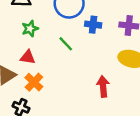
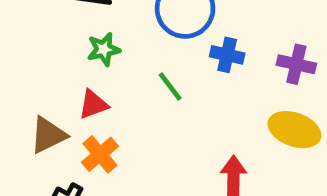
red triangle: (28, 57) -> (93, 104), turned -35

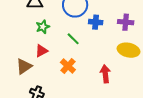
orange cross: (100, 154) -> (68, 66), moved

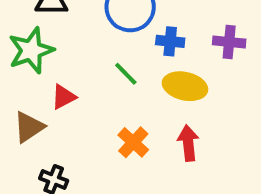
green star: (43, 27) -> (31, 50), moved, size x1.6
yellow ellipse: (129, 50) -> (185, 86), moved
orange cross: (68, 66) -> (133, 142), moved

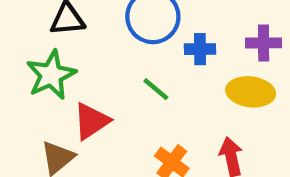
yellow ellipse: (185, 86) -> (251, 92), moved
red triangle: (63, 97) -> (91, 121), size x1.4

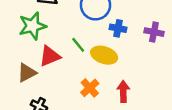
green line: (156, 89) -> (78, 45), moved
yellow ellipse: (251, 92) -> (104, 55), moved

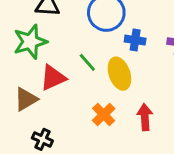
yellow ellipse: (104, 55) -> (119, 74), turned 55

